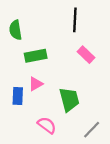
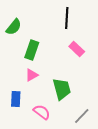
green semicircle: (15, 30) -> (14, 27), turned -132
green rectangle: (36, 56) -> (32, 50), turned -60
blue rectangle: (18, 96) -> (16, 99), moved

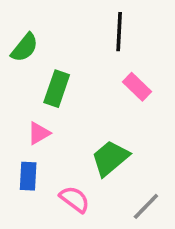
pink triangle: (32, 75) -> (39, 133), moved
green trapezoid: (62, 89) -> (110, 158), turned -115

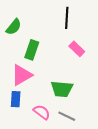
pink triangle: (39, 133) -> (22, 75), size x1.6
green trapezoid: (110, 158) -> (62, 89), turned -135
gray line: (146, 206) -> (67, 116), moved, turned 72

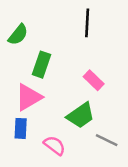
pink rectangle: (77, 49) -> (94, 80), moved
green trapezoid: (62, 89) -> (81, 115), turned -40
gray line: (67, 116) -> (107, 140), moved

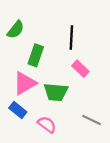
black line: (87, 23) -> (71, 37), moved
green trapezoid: (81, 115) -> (56, 92), moved, turned 40
blue rectangle: (21, 128) -> (18, 110), turned -54

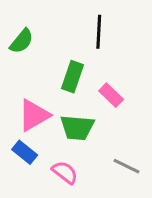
black line: (71, 37) -> (99, 32), moved
green rectangle: (36, 55) -> (72, 77), moved

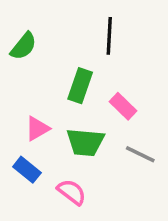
pink triangle: (34, 115) -> (37, 129), size x0.7
gray line: (127, 166) -> (140, 154), moved

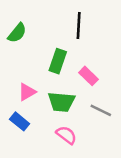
pink semicircle: (72, 192) -> (66, 135), moved

